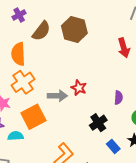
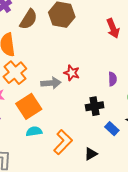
black cross: (98, 123) -> (95, 106), turned 30
cyan semicircle: (16, 136) -> (34, 131), moved

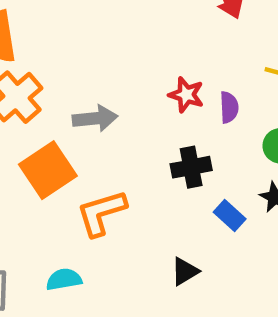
red star: (72, 73) -> (186, 95), moved
cyan semicircle: (34, 131) -> (64, 279), moved
orange L-shape: (63, 142) -> (101, 213), moved, turned -150

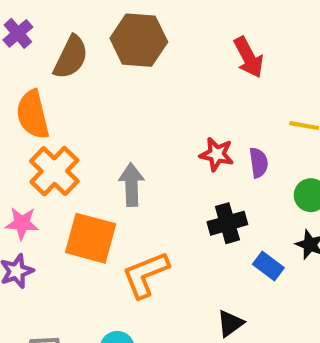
gray arrow: (95, 118) -> (131, 185), turned -81
orange square: (48, 170) -> (91, 238), turned -36

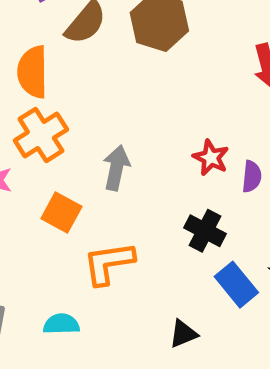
black cross: (227, 223) -> (205, 231), turned 30
orange square: (91, 238) -> (61, 212), size x0.7
blue rectangle: (268, 266) -> (236, 285), size x1.4

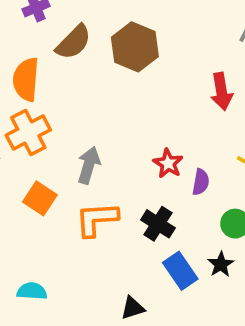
orange L-shape: (109, 263) -> (97, 219), moved

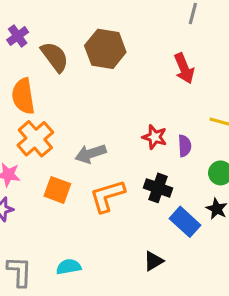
brown semicircle: (74, 42) -> (55, 57), turned -68
gray arrow: (89, 165) -> (91, 154), turned -112

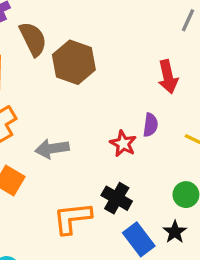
brown hexagon: (105, 49) -> (74, 62), moved
purple semicircle: (185, 146) -> (150, 125), moved
orange L-shape: (107, 196) -> (72, 218), moved

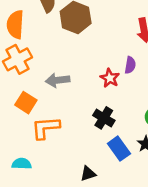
orange L-shape: (72, 218) -> (46, 128), moved

